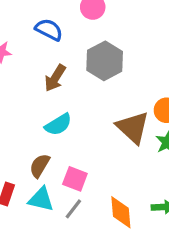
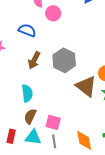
gray hexagon: (105, 61) -> (64, 60), moved
cyan semicircle: (58, 125) -> (27, 93), moved, turned -60
gray line: (73, 209) -> (54, 141), turned -40

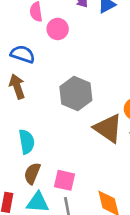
brown arrow: (34, 60) -> (17, 86), moved, turned 138

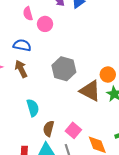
brown semicircle: (32, 173) -> (49, 129), moved
pink square: (65, 180) -> (73, 130), moved, turned 35

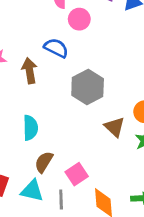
blue semicircle: (22, 45) -> (56, 48), moved
brown triangle: (90, 91) -> (115, 127), size x0.7

